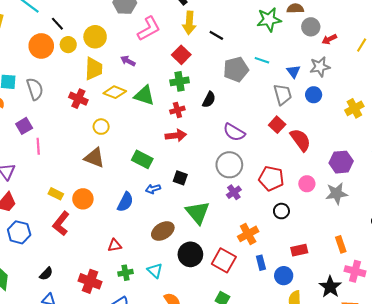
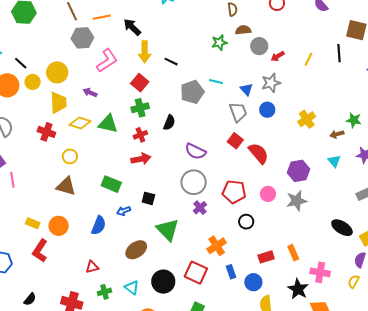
green star: (269, 20) -> (219, 43), size x0.7
orange rectangle: (341, 244) -> (293, 253), moved
black circle: (190, 254) -> (163, 282), moved

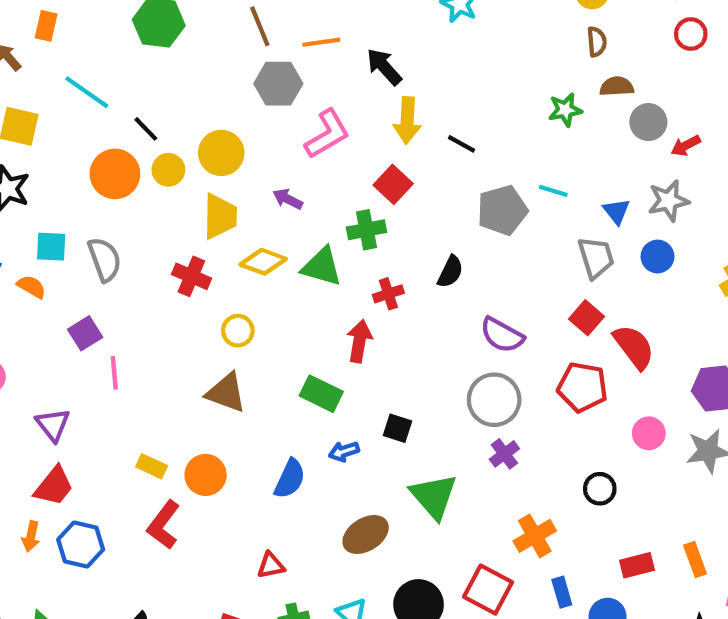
green cross: (140, 108) -> (366, 230), moved
red arrow: (141, 159) -> (359, 341), moved, turned -72
red pentagon: (234, 192) -> (582, 387), moved

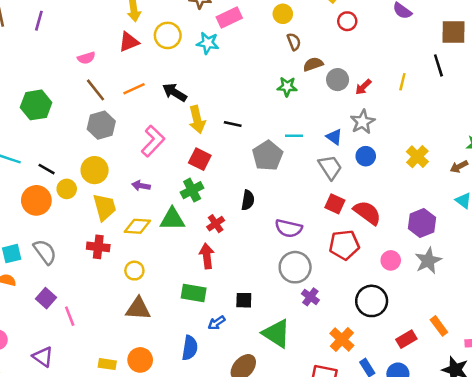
gray hexagon: (278, 84) -> (101, 125), moved
green star: (565, 110) -> (287, 87), turned 30
black circle: (600, 489) -> (372, 301), size x1.6

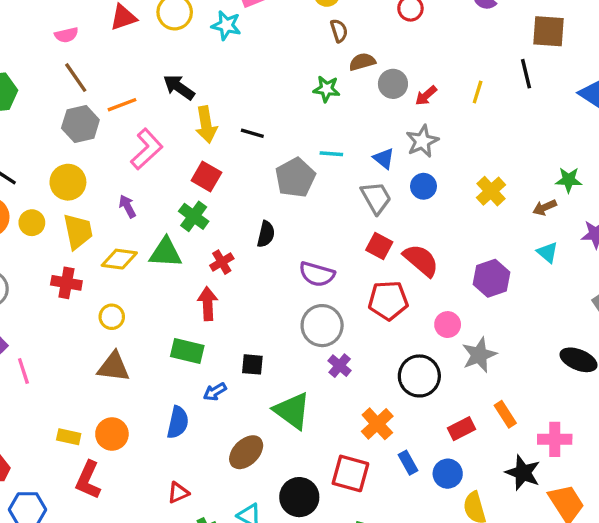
orange line: (134, 89) -> (122, 105), moved
purple arrow: (141, 186) -> (127, 206), turned 48
yellow circle: (67, 189) -> (32, 223), moved
green cross: (192, 190) -> (194, 216), turned -30
gray star: (428, 261) -> (479, 355), moved

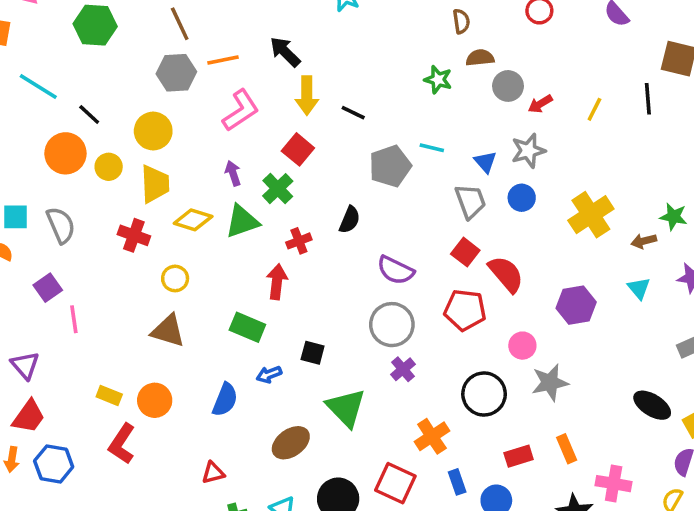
yellow cross: (491, 191) -> (591, 215), size x1.4
purple arrow: (127, 206) -> (233, 173), moved
green triangle: (166, 253) -> (242, 221), turned -32

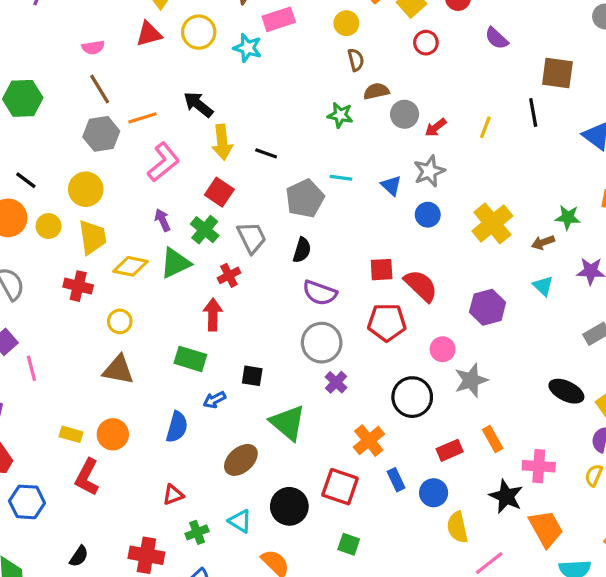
gray trapezoid: (470, 201) -> (252, 238), moved
black semicircle: (350, 220) -> (302, 250), moved
red square: (465, 252) -> (382, 270), turned -35

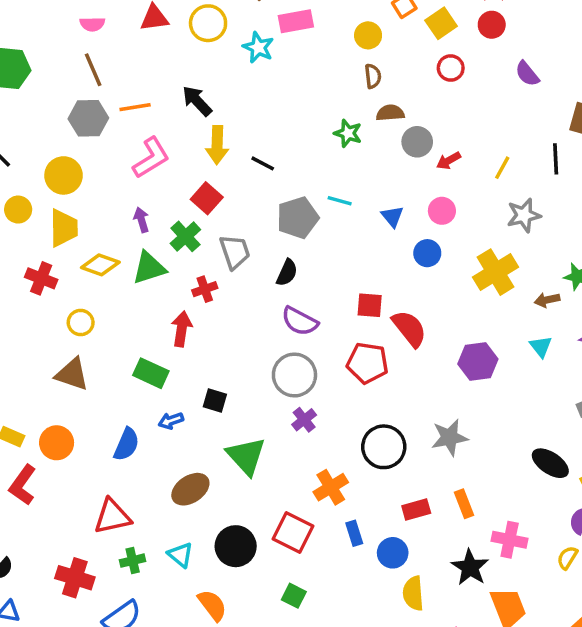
gray star: (429, 171) -> (524, 215), moved
pink circle: (443, 349) -> (442, 211), moved
red triangle: (173, 495) -> (112, 517), size x1.6

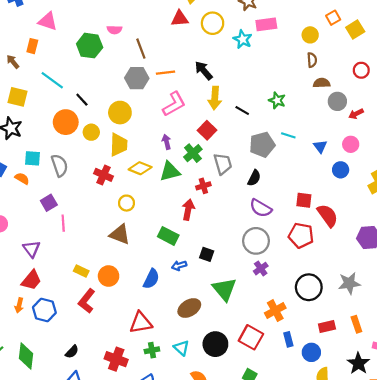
pink semicircle: (92, 24) -> (114, 30), moved
red circle: (451, 68) -> (361, 70), moved
green star: (348, 133) -> (277, 100), moved

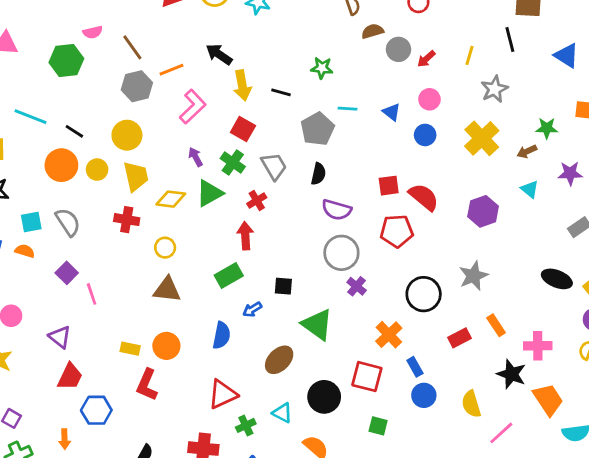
green rectangle: (168, 236) -> (229, 276), turned -42
orange arrow: (19, 305) -> (64, 439), moved
blue circle: (311, 352) -> (424, 395), moved

